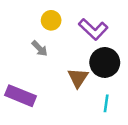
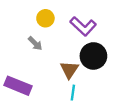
cyan line: (106, 103) -> (73, 93), moved

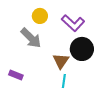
gray arrow: (35, 43) -> (31, 38), size x1.6
purple rectangle: (18, 86) -> (16, 75), size x0.6

